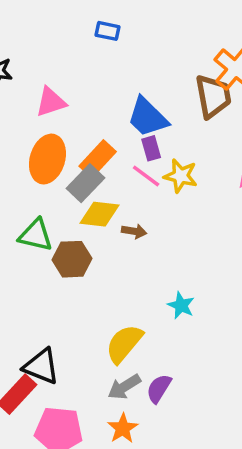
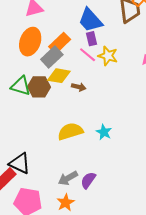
brown hexagon: (72, 259) -> (39, 87), moved
yellow semicircle: (124, 344) -> (70, 131), moved, turned 30

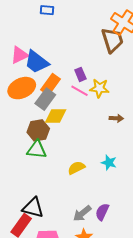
blue trapezoid: (90, 20) -> (37, 62), moved
orange ellipse: (30, 42) -> (22, 88), turned 56
green triangle: (21, 86) -> (37, 150), moved
brown arrow: (79, 87) -> (116, 118), moved
yellow semicircle: (70, 131) -> (76, 168), size x0.7

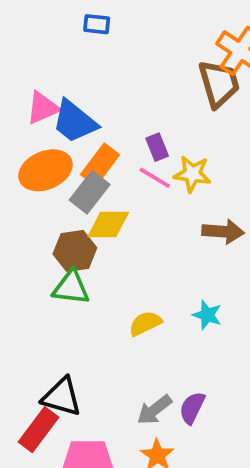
brown arrow: (116, 118) -> (223, 232), size x1.5

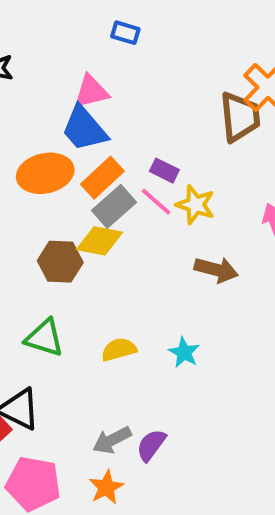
pink triangle: (43, 108) -> (91, 92), moved
purple rectangle: (157, 147) -> (164, 171), turned -52
gray rectangle: (90, 192) -> (114, 206), moved
green triangle: (71, 287) -> (44, 338), moved

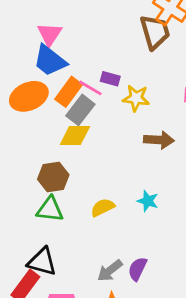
pink triangle: (91, 92) -> (50, 34), turned -32
pink line: (156, 202) -> (90, 88), moved
brown hexagon: (60, 262) -> (53, 177), moved

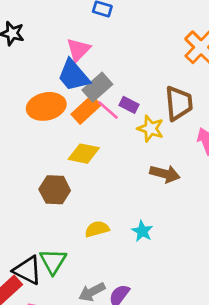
brown trapezoid: (155, 32) -> (179, 103), moved
gray rectangle: (80, 110) -> (97, 87), moved
green triangle: (50, 209) -> (53, 261), moved, turned 44

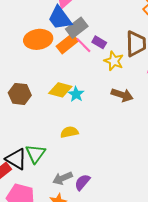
yellow diamond: (84, 154) -> (60, 90), moved
brown hexagon: (55, 190) -> (20, 94), moved
cyan star: (142, 231) -> (76, 94), moved

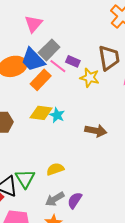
blue trapezoid: (60, 18) -> (33, 60), moved
orange rectangle: (67, 44) -> (41, 80), moved
brown arrow: (122, 95) -> (96, 131), moved
yellow semicircle: (69, 132) -> (55, 169), moved

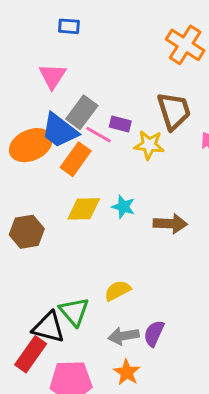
cyan star: (57, 115) -> (123, 207), moved
gray arrow: (55, 199) -> (124, 336), turned 30

